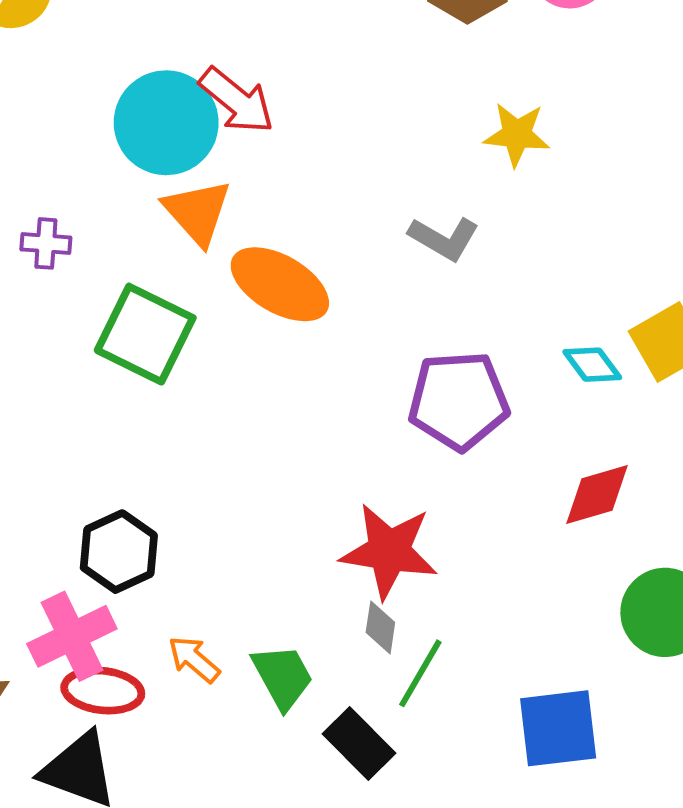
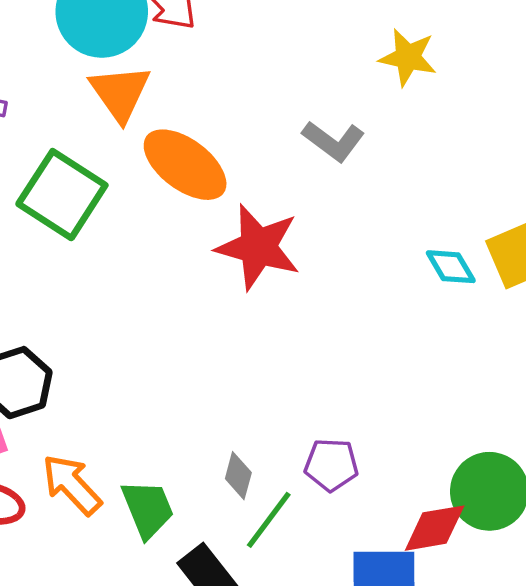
purple pentagon: (459, 401) -> (331, 465), moved, size x0.6
red diamond: (597, 494) -> (435, 528), moved
red star: (389, 551) -> (258, 247), moved
orange arrow: (194, 659) -> (72, 485), size x1.4

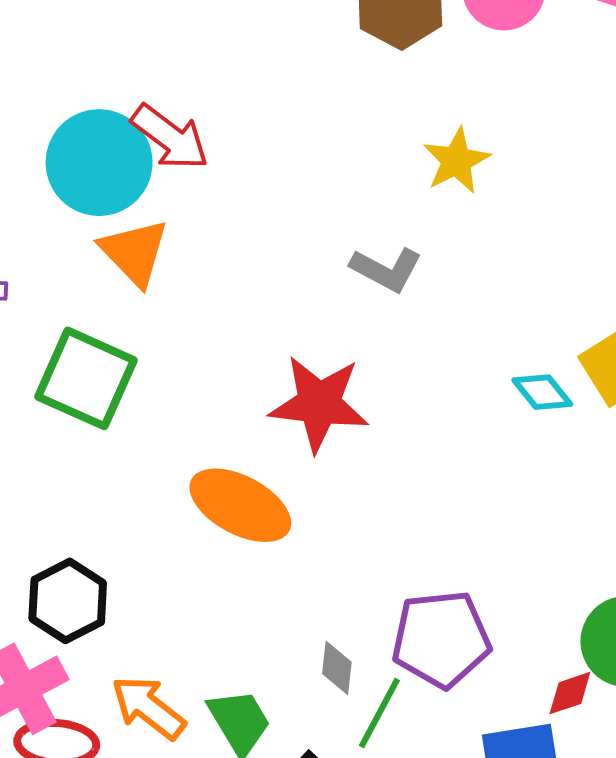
yellow star: (408, 57) -> (456, 161), turned -30
orange ellipse: (185, 165) -> (240, 505), moved
purple pentagon: (331, 465) -> (441, 639), size x1.6
red diamond: (435, 528) -> (570, 693), size x0.7

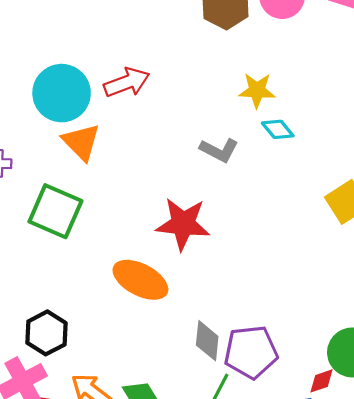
red arrow: (170, 137) -> (127, 82), moved, turned -57
yellow star: (456, 161) -> (257, 90), turned 30
cyan diamond: (542, 392) -> (278, 129), moved
gray diamond: (337, 668) -> (207, 341), moved, size x1.4

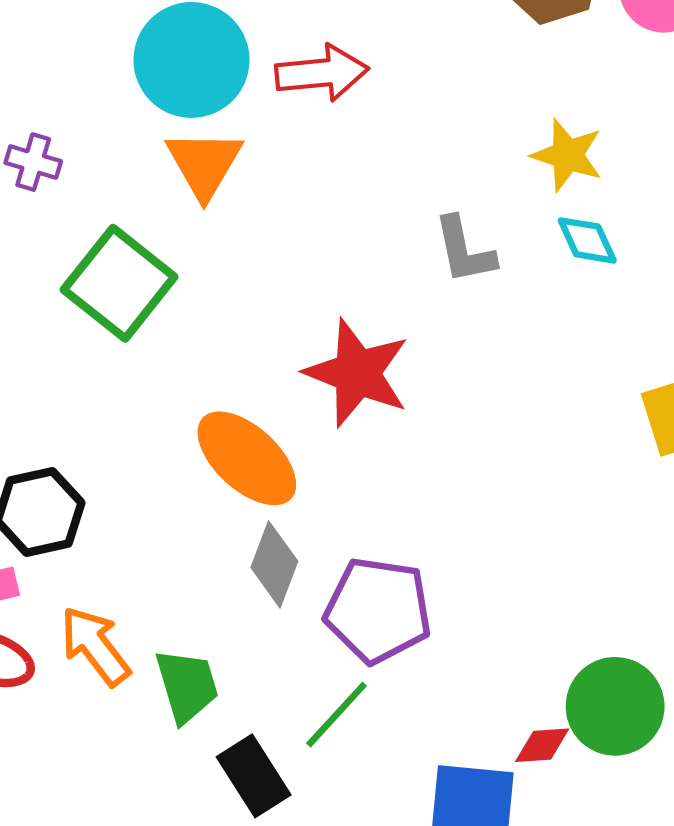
gray L-shape: (219, 150) -> (464, 250), turned 36
gray diamond: (207, 341) -> (274, 564), moved
purple pentagon: (251, 352) -> (378, 610), moved

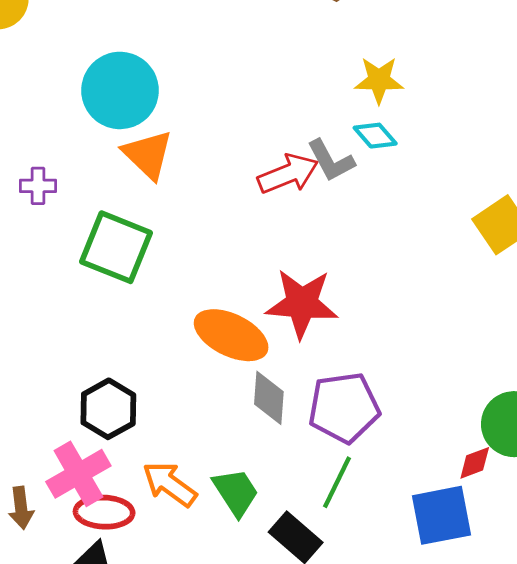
red arrow: (322, 73) -> (288, 174), moved
cyan diamond: (587, 240) -> (375, 136), moved
red star: (357, 373) -> (302, 304), moved

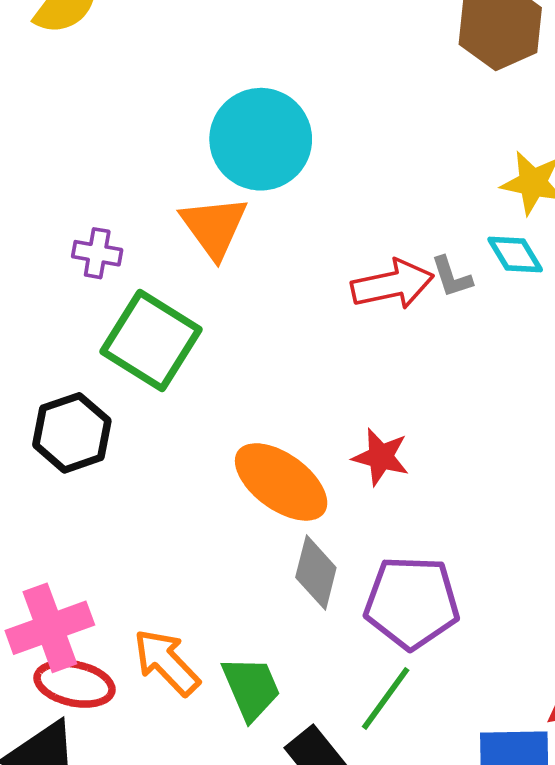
cyan circle: (120, 90) -> (261, 139), moved
gray L-shape: (331, 161) -> (452, 277), size x0.7
purple cross: (38, 186) -> (97, 253), moved
red star: (302, 304) -> (381, 457), size x0.6
black hexagon: (108, 409) -> (72, 433), moved

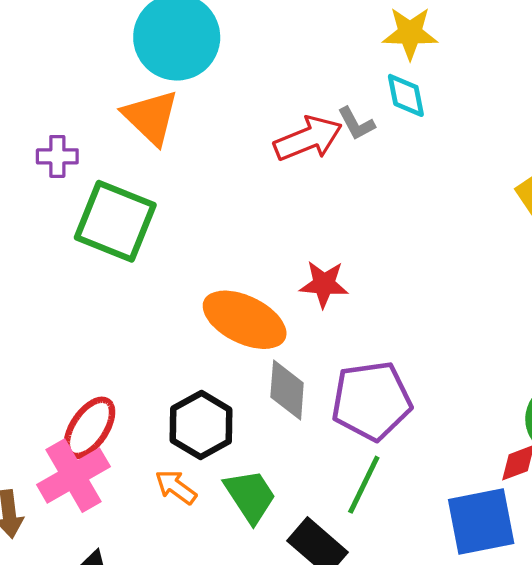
cyan diamond: (515, 255) -> (406, 95), turned 30
black hexagon: (72, 433) -> (201, 425), moved
orange arrow: (166, 662) -> (176, 487), size x0.7
red ellipse: (75, 684) -> (89, 428), moved, turned -58

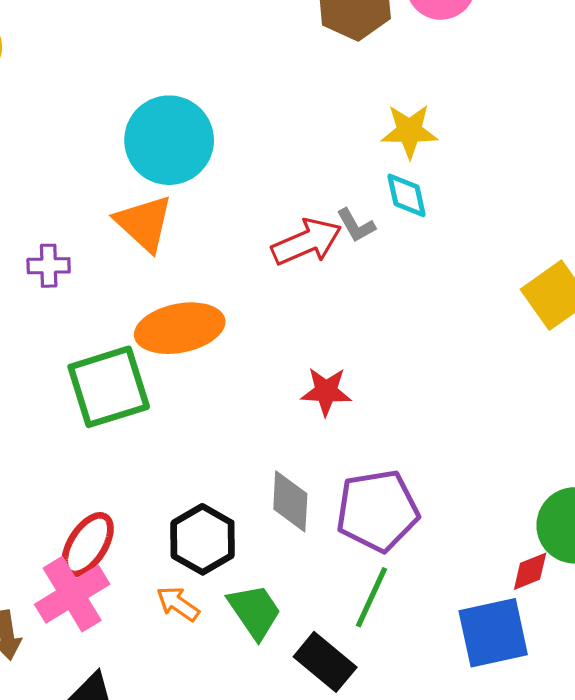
green square: (115, 221) -> (109, 387), moved, turned -38
orange ellipse: (245, 320) -> (180, 328), moved, turned -36

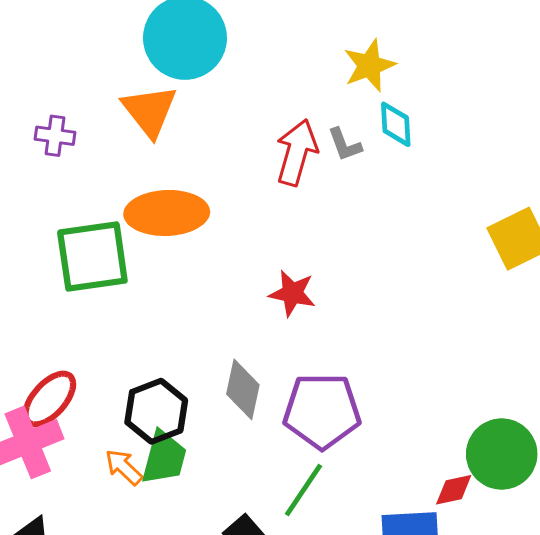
yellow star: (409, 131) -> (369, 66), moved, turned -30
red arrow: (307, 242) -> (297, 152), turned -60
green trapezoid: (255, 611) -> (164, 458), moved, turned 40

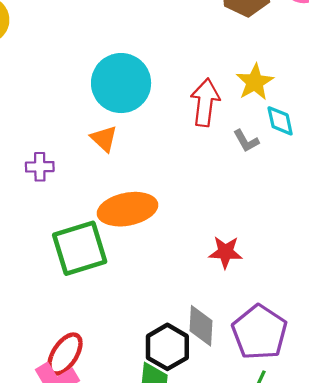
orange triangle: (149, 111) -> (104, 139), size x0.7
red arrow: (297, 152) -> (205, 102), moved
black hexagon: (156, 411) -> (167, 347), moved
purple pentagon: (322, 411) -> (260, 332), turned -30

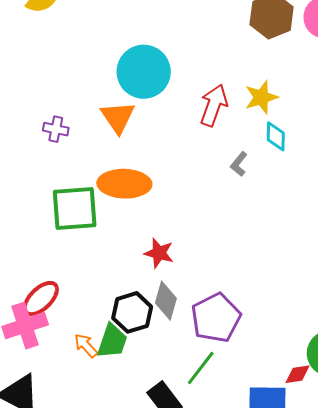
orange triangle: (104, 139) -> (118, 117), size x1.4
gray L-shape: (246, 141) -> (239, 164), moved, turned 55
red star: (225, 252) -> (159, 253), moved

